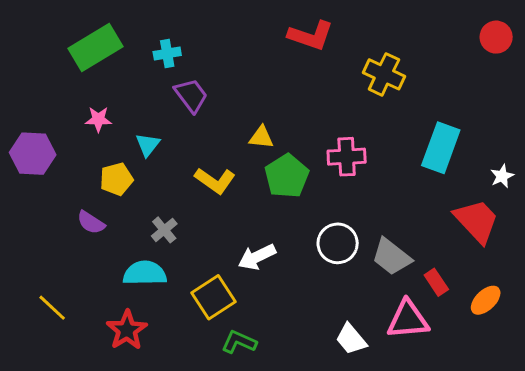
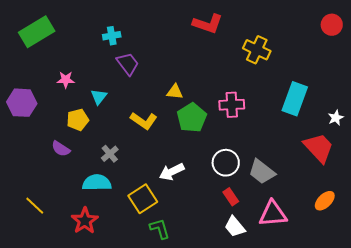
green rectangle: (95, 48) -> (37, 32), moved
red rectangle: (436, 282) -> (231, 197), moved
green L-shape: (239, 342) -> (160, 229), turned 50

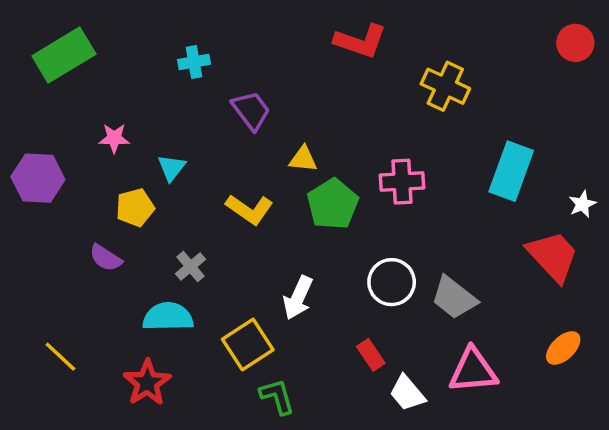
purple trapezoid: (128, 64) -> (251, 110), moved
white arrow: (172, 172) -> (298, 298), turned -40
red rectangle: (231, 197) -> (371, 355), moved

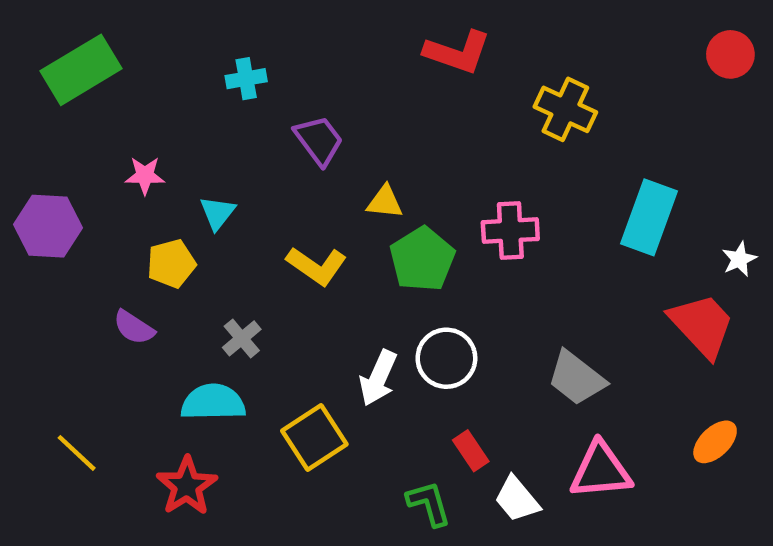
white circle: (392, 282) -> (446, 358), moved
green L-shape: (277, 397) -> (429, 504), moved

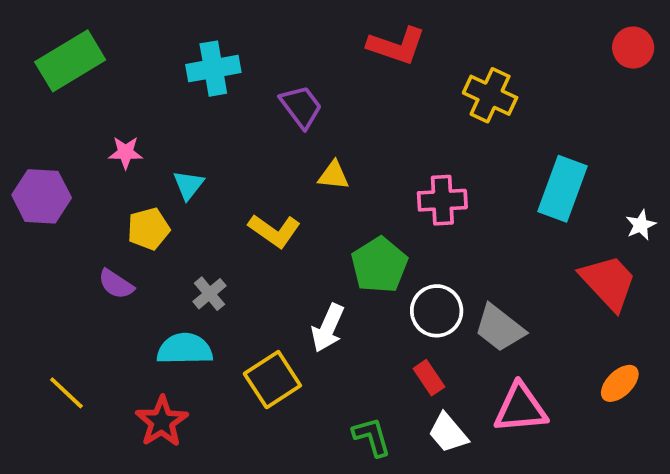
cyan cross: (246, 79) -> (213, 69), size x1.5
purple trapezoid: (319, 140) -> (301, 107), moved
green pentagon: (422, 259) -> (379, 265), moved
white circle: (446, 358) -> (437, 311), moved
red rectangle: (471, 451) -> (429, 378), moved

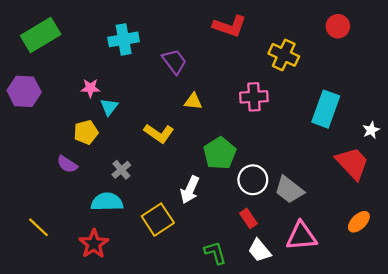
red circle: (633, 48) -> (338, 26), moved
pink star: (126, 152) -> (90, 88), moved
purple hexagon: (42, 196) -> (24, 91), moved
pink cross: (442, 200) -> (254, 97), moved

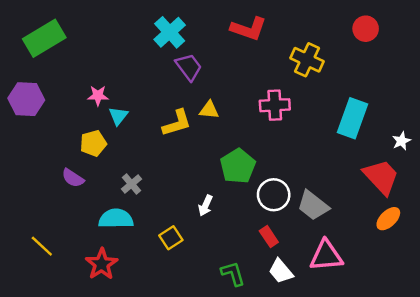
cyan cross: (124, 39) -> (170, 32), moved, turned -32
yellow L-shape: (159, 133) -> (177, 123), moved, turned -52
white arrow: (190, 190) -> (206, 206), size x0.7
yellow square: (158, 220) -> (171, 238), size x0.7
orange ellipse: (359, 222) -> (388, 219), moved

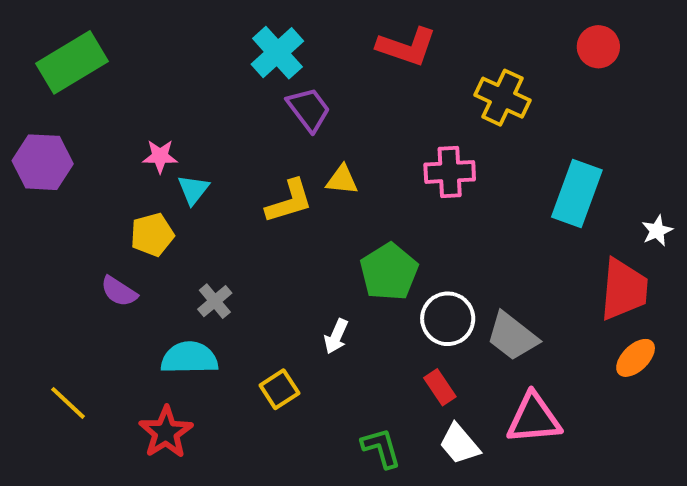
red trapezoid: (381, 177) -> (624, 289), turned 48

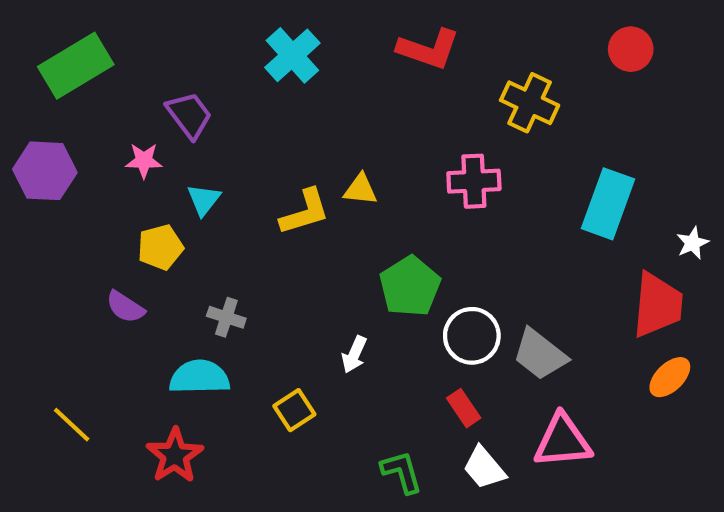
purple trapezoid: (309, 109) -> (189, 115), moved
pink star: (160, 156) -> (144, 161), moved
gray cross: (215, 301) -> (226, 317), turned -32

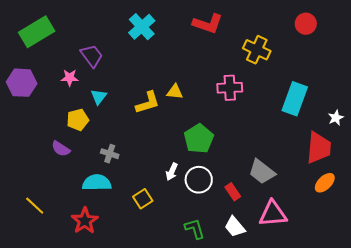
white circle: (472, 336) -> (199, 180), moved
red rectangle: (464, 408) -> (233, 192), moved

